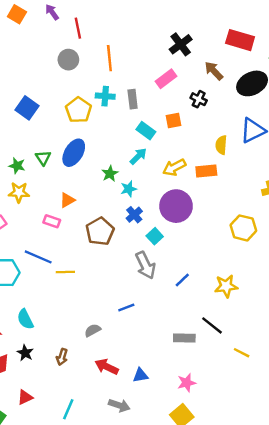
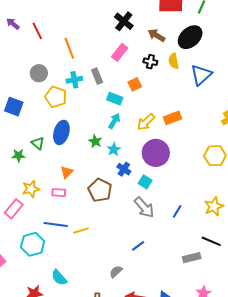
gray circle: (68, 60) -> (39, 73), moved
yellow semicircle: (221, 145) -> (174, 61), moved
yellow star: (19, 192) -> (31, 189), moved

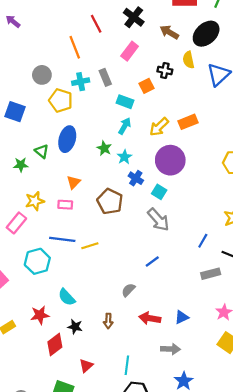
red line: (37, 31) -> (96, 24), moved
black cross: (150, 62) -> (165, 71), moved
blue line: (177, 211) -> (203, 241), moved

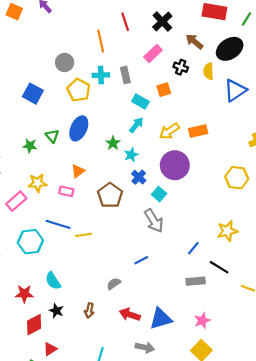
black cross: (165, 71) -> (181, 67), moved
blue triangle: (182, 317) -> (161, 319), size x1.6
red triangle: (86, 366) -> (50, 349), moved

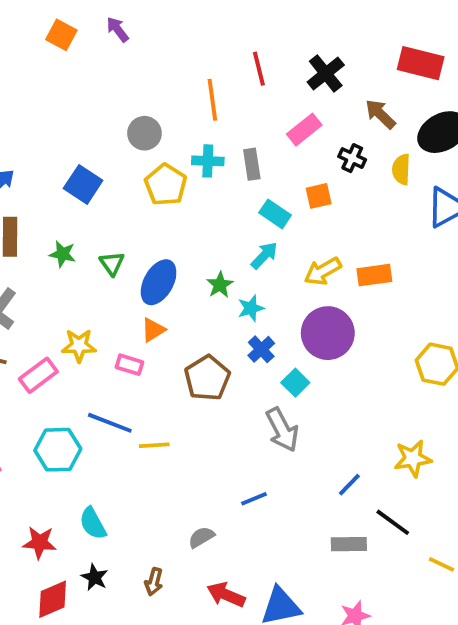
blue ellipse: (79, 128) -> (159, 282), moved
green star: (30, 146) -> (63, 254), moved

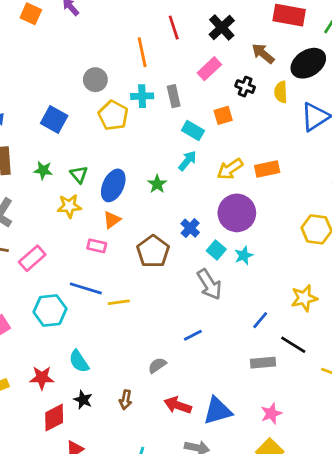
cyan star: (251, 308) -> (244, 256), moved
yellow star: (79, 346) -> (69, 206), moved

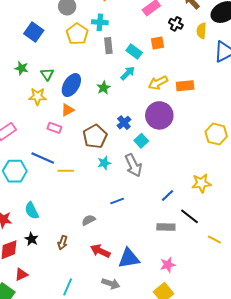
gray rectangle: (174, 96) -> (108, 46), moved
cyan star: (244, 256) -> (104, 163), moved

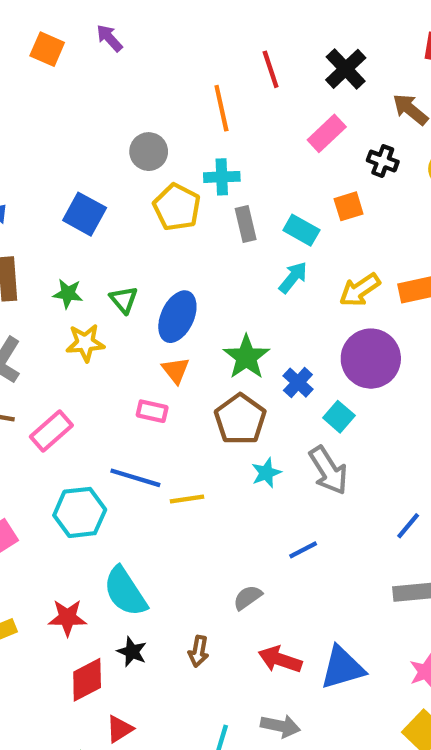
green star: (104, 88) -> (246, 357), moved, size x1.5
yellow star: (38, 96) -> (85, 343), moved
orange triangle: (67, 110) -> (176, 370), turned -32
cyan semicircle: (32, 211) -> (125, 592), size x1.4
gray arrow: (111, 284) -> (280, 726), moved

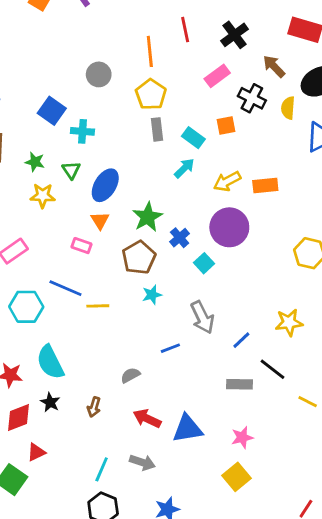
black cross: (383, 161) -> (252, 98), size x1.4
cyan cross: (222, 177) -> (82, 131), moved
yellow pentagon: (177, 207) -> (151, 94), moved
gray arrow: (328, 470) -> (202, 317), moved

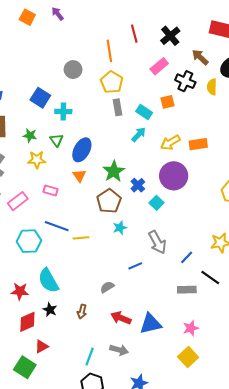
pink rectangle: (82, 246) -> (51, 191), moved

